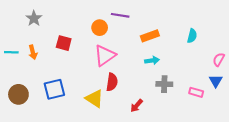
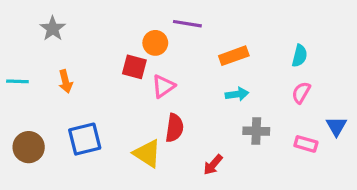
red square: (64, 43) -> (134, 67), moved
orange arrow: (33, 52) -> (65, 81), moved
pink triangle: (105, 55) -> (163, 86), size x0.7
pink semicircle: (219, 59) -> (301, 93), moved

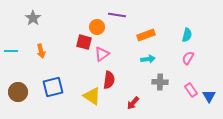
blue triangle: (336, 126) -> (209, 96), moved
pink rectangle: (306, 144) -> (191, 90), turned 40

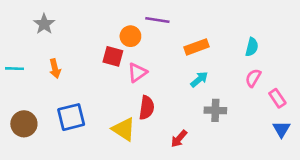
cyan arrow: (148, 59) -> (199, 79), turned -32
pink rectangle: (191, 90) -> (277, 98), moved

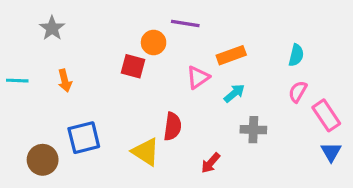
pink triangle: (137, 73) -> (198, 77), moved
pink rectangle: (277, 98) -> (326, 115), size x1.4
brown circle: (24, 124) -> (43, 160), moved

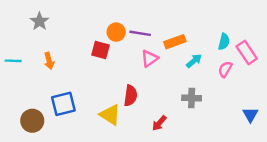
purple line: (185, 23) -> (140, 33), moved
cyan arrow: (234, 93) -> (194, 61), moved
pink rectangle: (326, 115) -> (247, 52), moved

